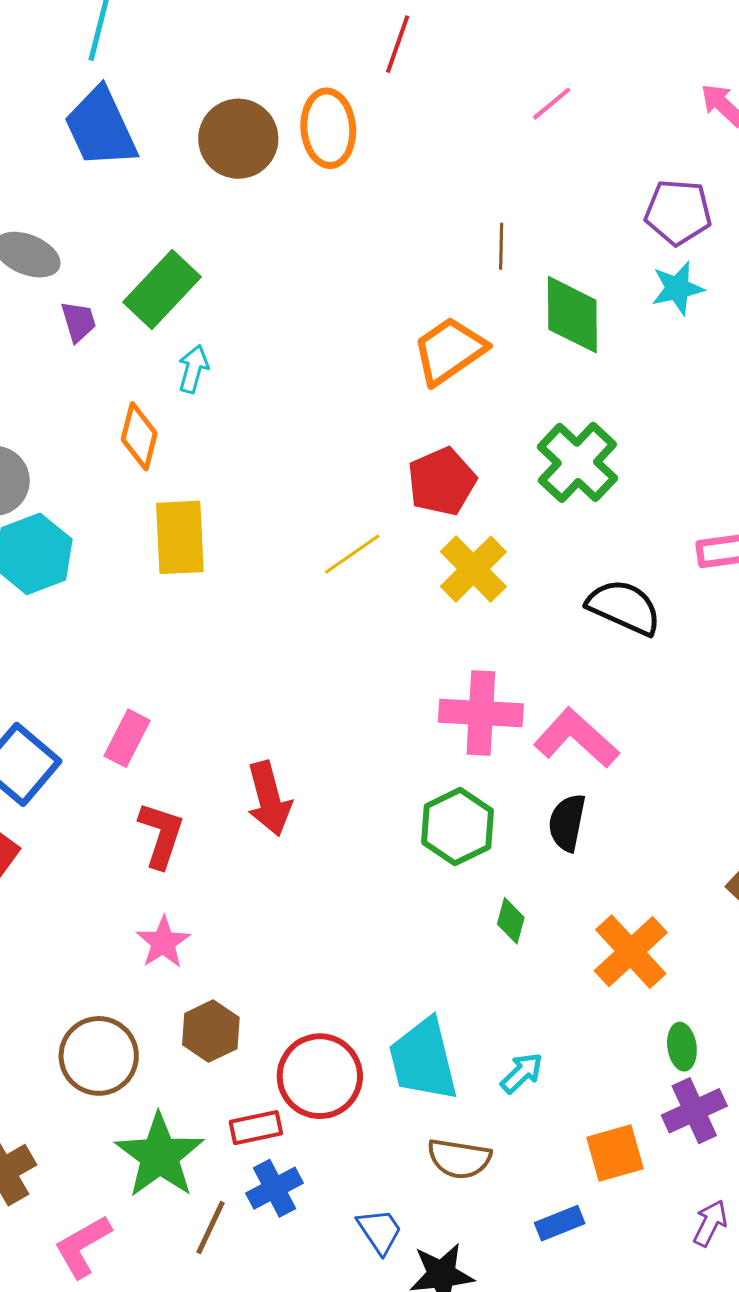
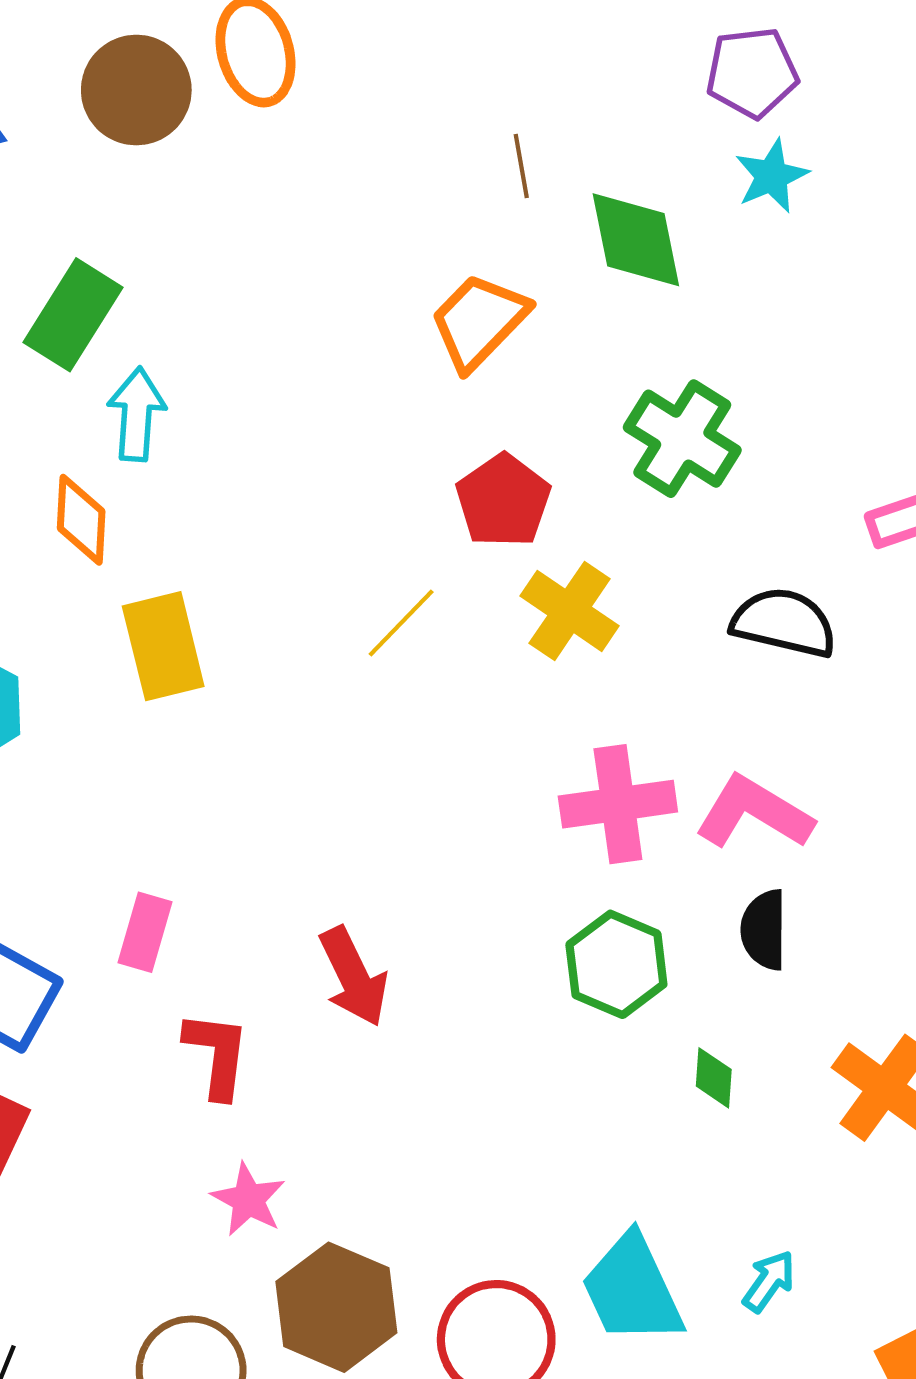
cyan arrow: (193, 369) -> (137, 414), size x1.4
brown hexagon: (211, 1031) -> (336, 1307), size x1.5

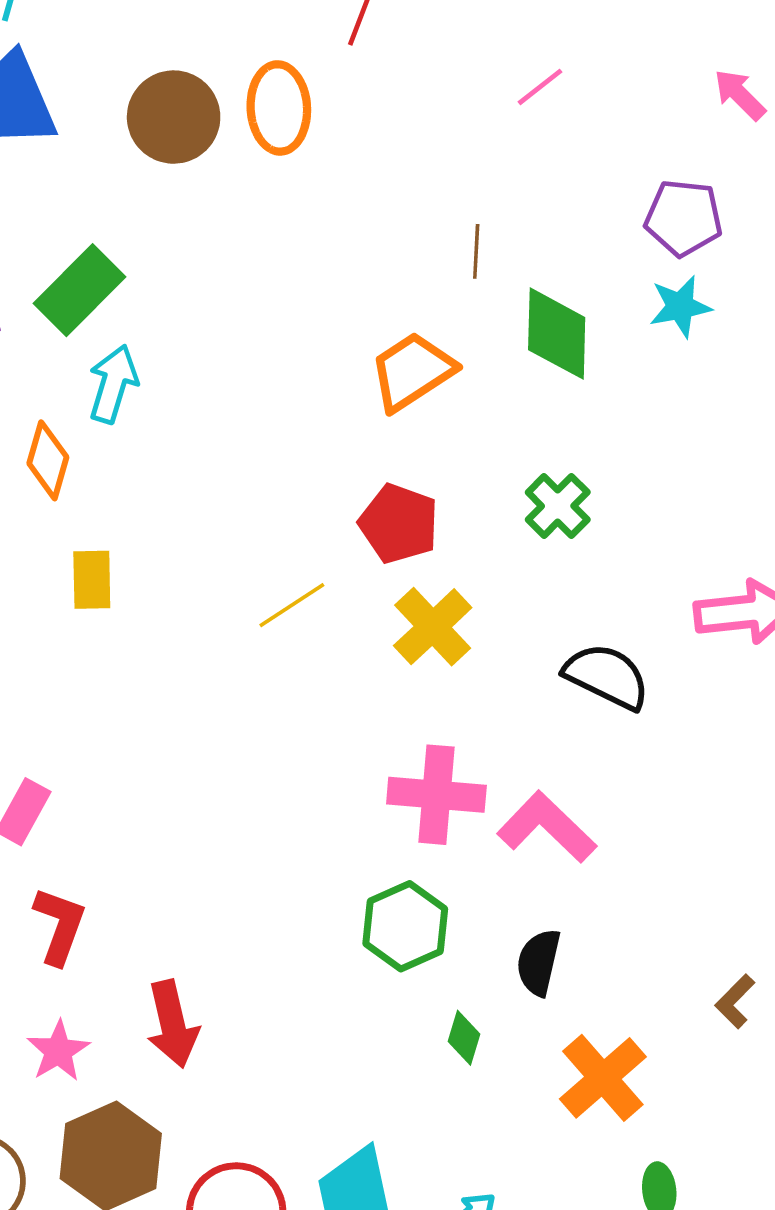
green cross: (682, 439) -> (558, 506), size x0.7
red pentagon: (503, 501) -> (399, 524), turned -30
yellow rectangle: (163, 646) -> (92, 580), size x0.7
black semicircle: (764, 930) -> (539, 962), moved
red arrow: (354, 977) -> (172, 1024), moved

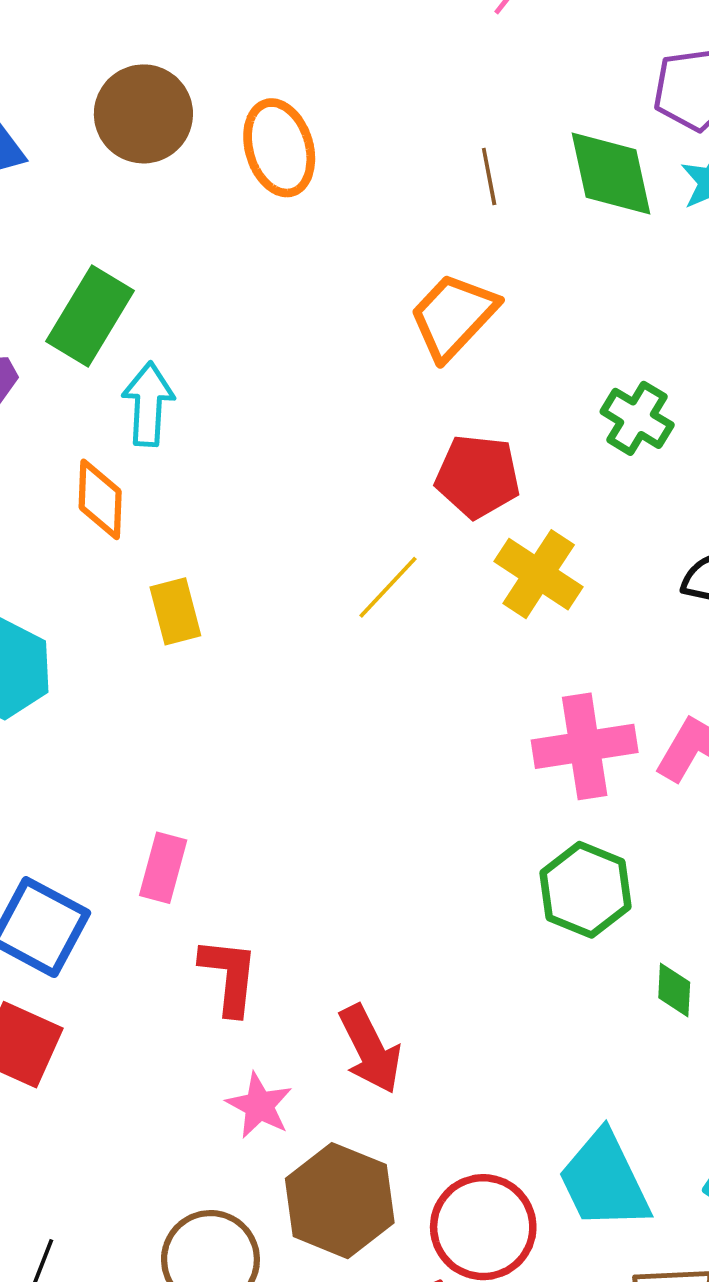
orange ellipse: (279, 108) -> (279, 148), moved
green diamond: (557, 334) -> (611, 173), moved

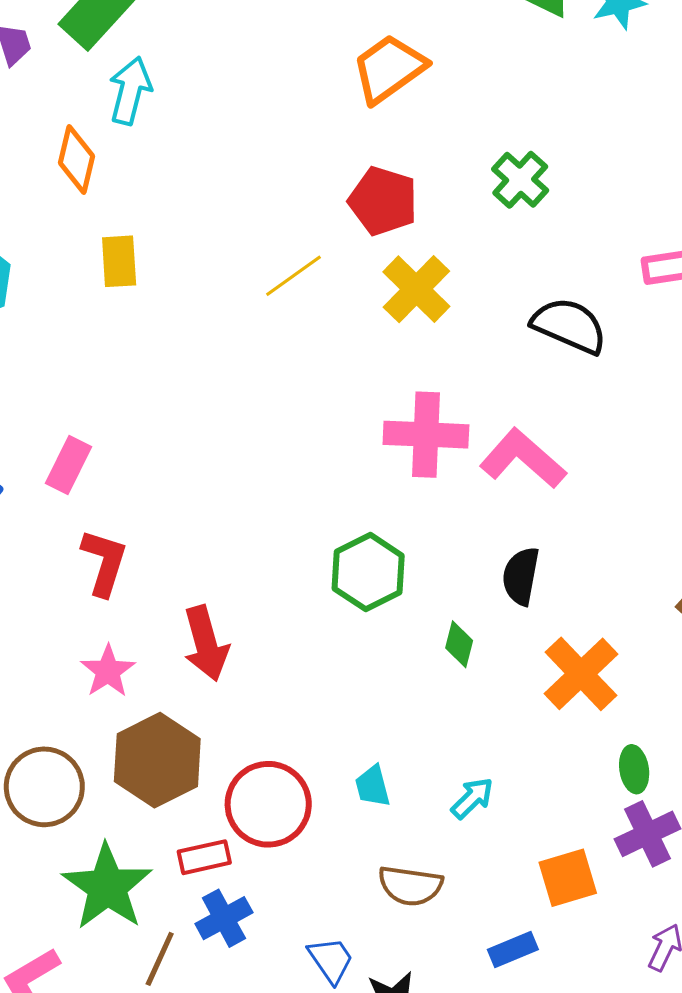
green hexagon: (586, 890) -> (368, 572), moved
cyan trapezoid: (604, 1181) -> (373, 786), size x0.5

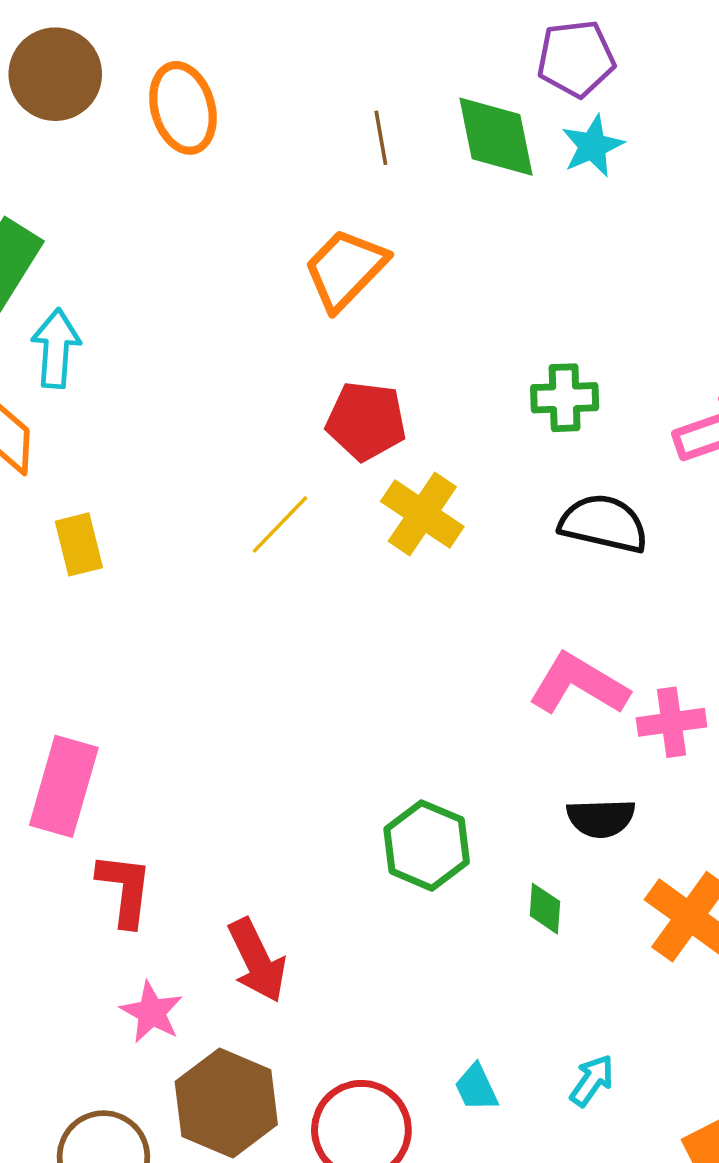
green cross: (520, 180) -> (565, 398), moved, turned -34
pink cross: (426, 435) -> (672, 722), moved, size x0.7
pink rectangle: (68, 465) -> (64, 786), size x1.5
black semicircle: (521, 576) -> (601, 818), turned -92

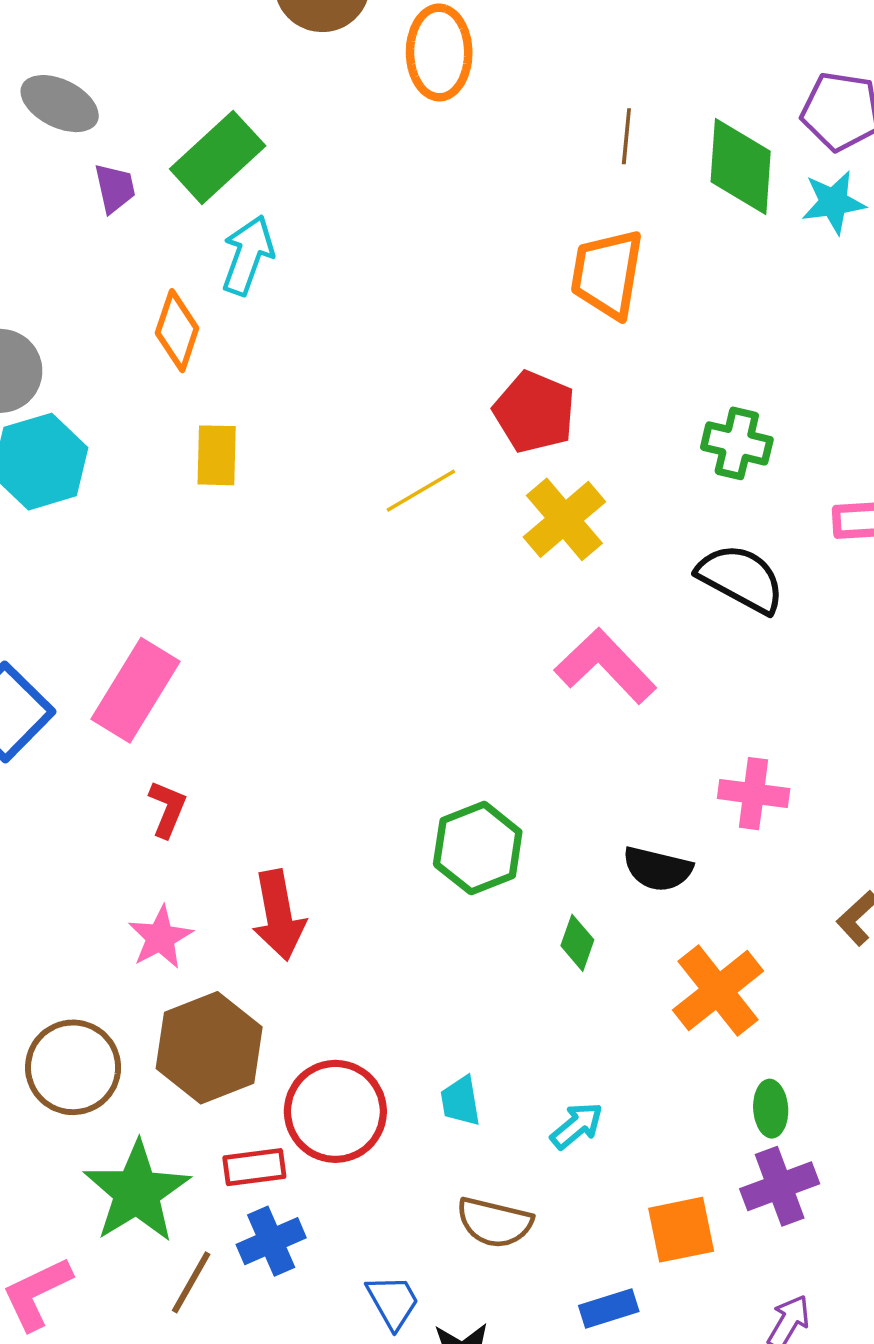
orange trapezoid: (345, 269) -> (607, 274), moved, turned -50
pink L-shape: (579, 684) -> (605, 666), moved
red L-shape: (125, 890) -> (167, 809), size x0.7

